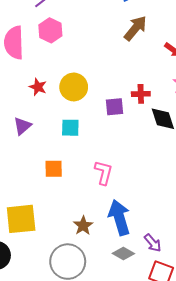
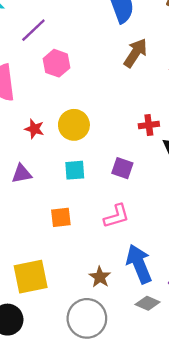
pink hexagon: (50, 30) -> (56, 63), moved
purple square: (114, 107) -> (122, 168), moved, turned 30
purple triangle: (22, 126) -> (22, 174), turned 36
pink L-shape: (104, 173) -> (116, 216), turned 65

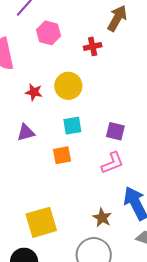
red cross: (149, 125) -> (93, 46), moved
purple square: (122, 168) -> (115, 131), moved
orange square: (61, 217) -> (62, 155), moved

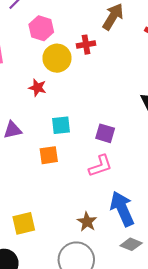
yellow circle: (68, 86) -> (57, 58), moved
red star: (34, 92) -> (37, 88), moved
yellow square: (41, 222) -> (24, 223), size x0.7

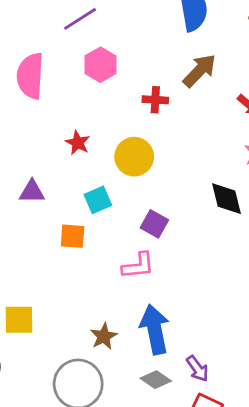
yellow circle: (57, 58) -> (134, 157), moved
cyan square: (61, 125) -> (98, 200), turned -30

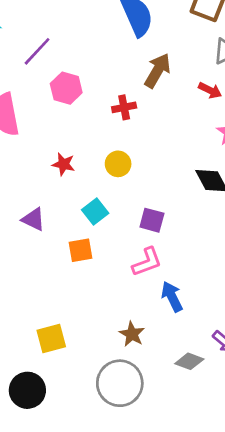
yellow circle: (134, 157) -> (118, 164), size x0.7
purple triangle: (32, 192) -> (33, 219), turned 40
blue arrow: (155, 329) -> (172, 297), moved, size x0.7

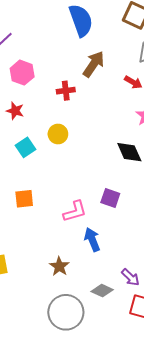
red star: (64, 164) -> (15, 111), moved
cyan square: (95, 212) -> (26, 147), moved
purple square: (152, 220) -> (110, 198), moved
gray circle: (120, 383) -> (66, 312), moved

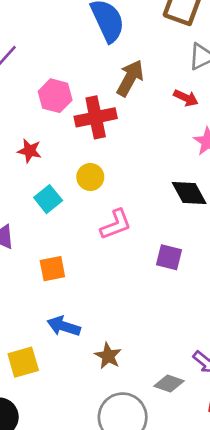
pink hexagon: (22, 73) -> (55, 96), moved
red cross: (66, 91) -> (96, 117), size x1.6
pink L-shape: (75, 211) -> (116, 224), moved
blue arrow: (92, 240) -> (64, 326), moved, turned -45

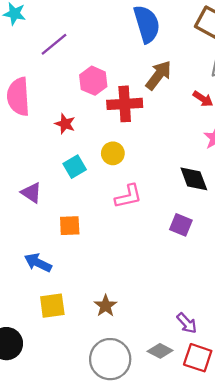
purple square: (169, 257) -> (181, 225), moved
blue arrow: (64, 326) -> (38, 263), moved
yellow square: (23, 362) -> (52, 306), moved
gray diamond: (169, 383) -> (160, 351), moved

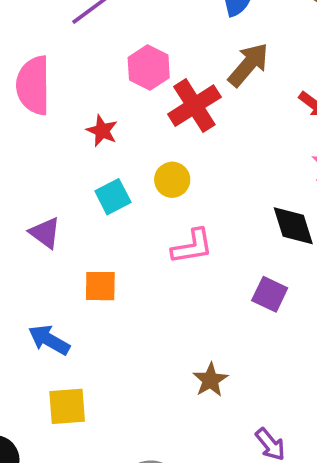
red cross: (125, 104) -> (194, 106), turned -32
brown star: (106, 306) -> (210, 380), moved

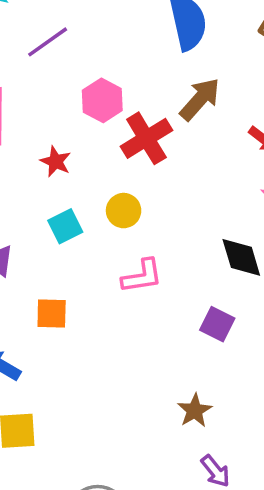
brown star: (210, 380) -> (195, 411), moved

